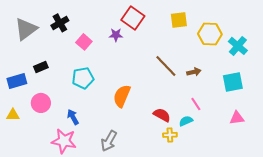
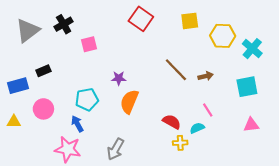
purple star: (116, 35) -> (119, 78), moved
pink square: (84, 42) -> (89, 44), turned 35
cyan pentagon: (83, 78) -> (87, 99), moved

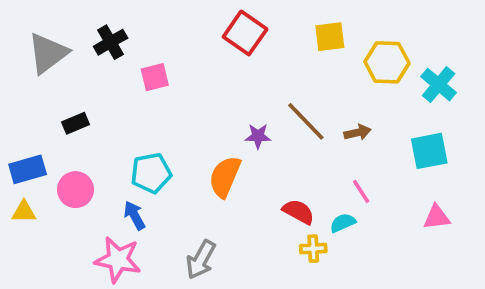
purple star: (119, 78) -> (258, 136), moved
blue rectangle: (18, 86) -> (28, 169), moved

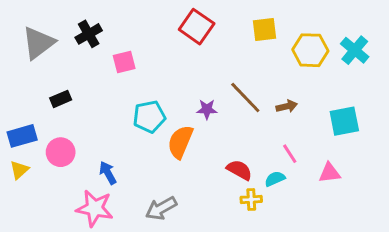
cyan cross: (439, 85) -> (355, 50), moved
cyan pentagon: (151, 173) -> (149, 117), moved
yellow triangle: (24, 212) -> (19, 170), turned -42
pink triangle: (437, 217) -> (330, 173), moved
gray arrow: (201, 260) -> (161, 208), turned 32

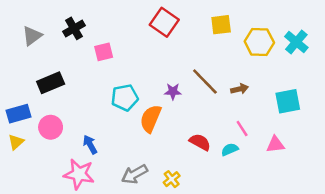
gray triangle: (38, 43) -> (32, 36), size x0.7
black rectangle: (61, 99) -> (51, 83), size x1.5
yellow cross: (251, 199) -> (172, 179), moved, turned -35

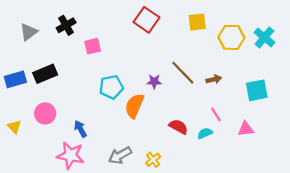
blue rectangle: (18, 114) -> (15, 79), moved
yellow triangle: (16, 142) -> (14, 127), turned -32

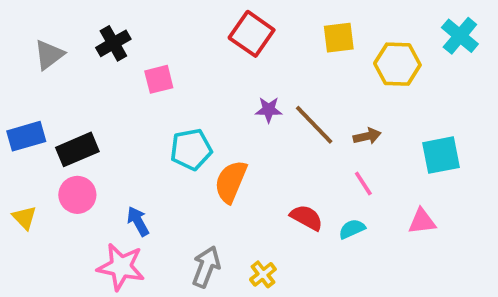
cyan cross: (264, 37) -> (460, 36), moved
black rectangle: (45, 74) -> (77, 149), moved
purple star: (154, 82) -> (269, 110), moved
pink line: (216, 115) -> (363, 183), moved
gray arrow: (120, 155) -> (206, 267), turned 140

